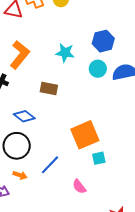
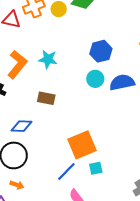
cyan star: (65, 53) -> (48, 59), moved
blue diamond: (24, 116) -> (21, 126), turned -35
blue line: (50, 165) -> (66, 172), moved

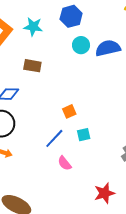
blue hexagon: (101, 51) -> (71, 16), moved
orange square: (82, 145) -> (69, 111), size x0.5

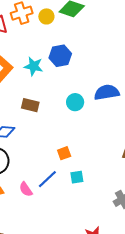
blue hexagon: (71, 16) -> (60, 56), moved
cyan circle: (81, 45) -> (75, 102), moved
pink semicircle: (65, 163) -> (26, 189), moved

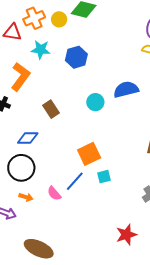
cyan star: (34, 66) -> (41, 50), moved
brown rectangle: (30, 105) -> (51, 109), turned 48
orange square: (64, 153) -> (89, 154), size x1.6

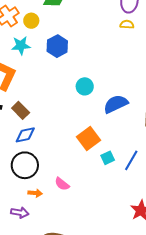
yellow circle: (59, 19) -> (31, 21), moved
blue semicircle: (126, 89) -> (116, 104), moved
brown rectangle: (51, 109) -> (21, 110), moved
blue line: (75, 181) -> (131, 160), moved

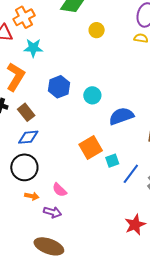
yellow circle: (31, 21) -> (97, 30), moved
blue hexagon: (57, 46) -> (59, 87), moved
cyan square: (108, 158) -> (112, 161), moved
purple arrow: (20, 213) -> (52, 212), moved

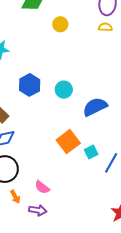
orange arrow: (32, 196) -> (15, 197), turned 56

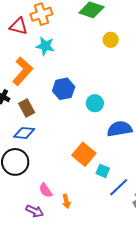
orange square: (68, 142) -> (84, 154), turned -30
cyan square: (91, 152) -> (103, 171), turned 32
orange arrow: (15, 197) -> (66, 201), moved

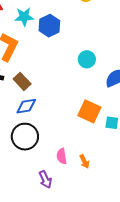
blue hexagon: (64, 89) -> (49, 26), moved
pink semicircle: (46, 190) -> (62, 156), turned 42
purple arrow: (35, 211) -> (45, 179), moved, turned 54

